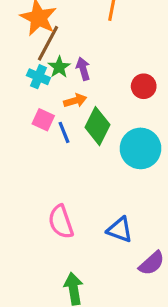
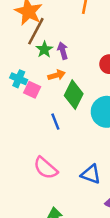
cyan cross: (38, 77) -> (19, 79), moved
blue line: (64, 132) -> (55, 122), moved
pink semicircle: (61, 222) -> (46, 168), turned -30

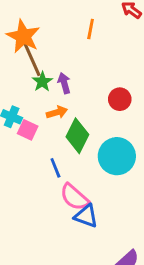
brown line: (36, 31) -> (32, 60), turned -52
pink semicircle: (46, 168) -> (74, 197), moved
blue triangle: (91, 174) -> (86, 216), moved

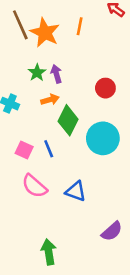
orange star: (23, 36) -> (45, 33), moved
brown line: (32, 60) -> (20, 25), moved
pink square: (28, 130) -> (24, 150), moved
pink semicircle: (74, 197) -> (34, 186), moved

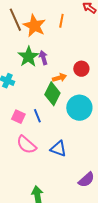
green star: (37, 73) -> (28, 57), size x1.5
orange arrow: (50, 100) -> (59, 78), moved

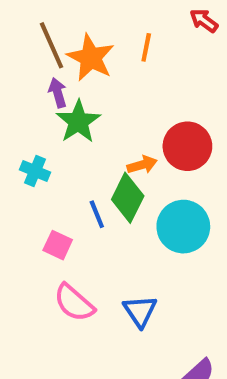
purple arrow: (43, 58) -> (58, 93), moved
red circle: (81, 69) -> (187, 146), size x1.5
blue line: (37, 116) -> (97, 214), moved
blue triangle: (58, 149) -> (140, 311), turned 36

